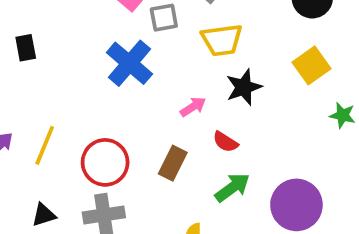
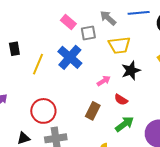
yellow line: (45, 145) -> (38, 64), moved
red circle: (105, 162) -> (43, 111), moved

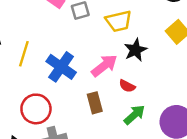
blue cross: (70, 57) -> (61, 67), moved
pink arrow: (104, 81) -> (104, 66), size x1.6
brown rectangle: (93, 111) -> (95, 103), turned -36

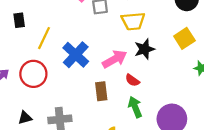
red circle: (36, 109) -> (33, 74), moved
green arrow: (134, 115) -> (135, 107), turned -78

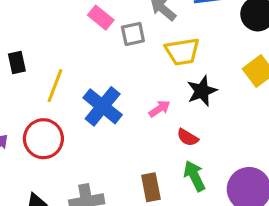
pink arrow: (115, 59) -> (159, 109), size x0.6
brown rectangle: (101, 91) -> (151, 187), moved

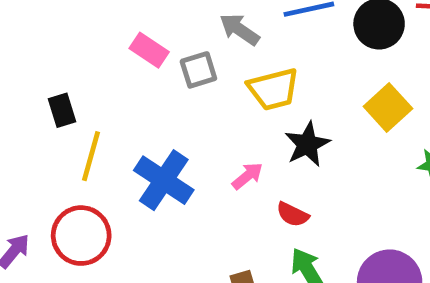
black rectangle: (17, 62) -> (62, 110), moved

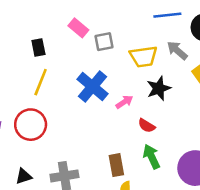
gray arrow: (239, 29) -> (177, 50), moved
black rectangle: (62, 110) -> (38, 47), moved
blue cross: (164, 180) -> (92, 87), moved

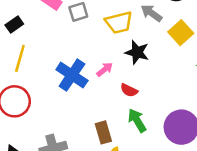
black rectangle: (38, 47) -> (14, 24), turned 72
blue cross: (92, 87) -> (72, 75), moved
black star: (159, 88) -> (137, 52), turned -30

